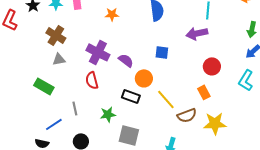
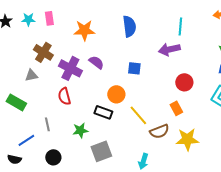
orange star: (112, 14) -> (84, 30), size x1.5
brown cross: (56, 35) -> (43, 52), moved
purple semicircle: (126, 60) -> (96, 62), moved
gray square: (129, 135) -> (101, 151), turned -35

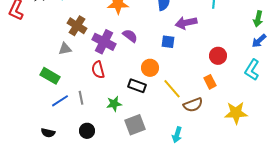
purple arrow: (169, 49) -> (186, 23), moved
yellow star: (187, 139) -> (236, 113), moved
blue line: (26, 140) -> (60, 101), moved

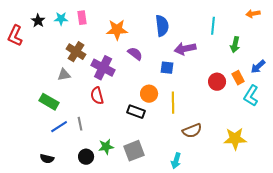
green arrow: (258, 19) -> (235, 45), moved
purple semicircle: (130, 36) -> (135, 54), moved
orange rectangle: (210, 82) -> (238, 78), moved
yellow line: (172, 89) -> (173, 103), moved, turned 40
green star: (114, 104) -> (106, 147), moved

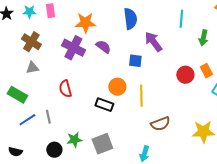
purple arrow: (185, 49) -> (153, 42), turned 65
brown cross: (76, 52) -> (31, 42), moved
purple cross: (103, 68) -> (73, 48), moved

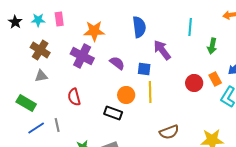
purple semicircle: (103, 47) -> (117, 63), moved
yellow line: (141, 96) -> (150, 92), moved

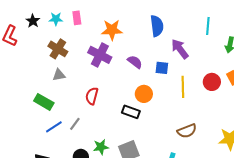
yellow line: (150, 92) -> (183, 87), moved
red semicircle: (74, 97) -> (92, 96), turned 30
gray line: (57, 125) -> (75, 124), turned 48

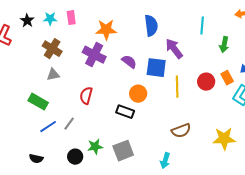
blue square: (162, 68) -> (156, 68), size x1.5

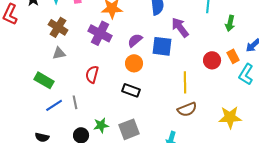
purple semicircle: (129, 62) -> (135, 40), turned -77
yellow line: (177, 87) -> (185, 82), moved
orange circle: (138, 94) -> (134, 63), moved
gray line: (69, 124) -> (75, 102), turned -48

